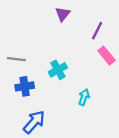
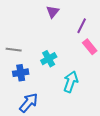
cyan arrow: (84, 97) -> (71, 82), size x1.5

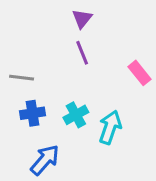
purple line: (82, 26) -> (82, 53), moved, turned -49
cyan cross: (49, 59) -> (76, 115), moved

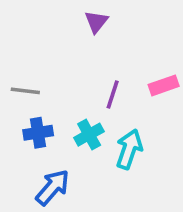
purple line: (82, 53) -> (113, 95), moved, turned 40
pink rectangle: (140, 73) -> (164, 85), turned -70

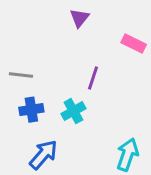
pink rectangle: (164, 85) -> (134, 43), moved, turned 45
cyan arrow: (129, 149) -> (128, 155), moved

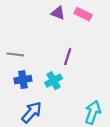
purple triangle: (79, 18) -> (58, 13), turned -48
pink rectangle: (134, 43) -> (83, 14), moved

